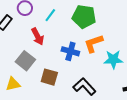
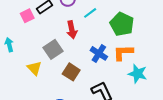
yellow triangle: (13, 84) -> (34, 68), turned 42

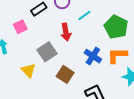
pink square: (27, 16) -> (20, 27), moved

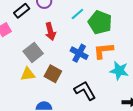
cyan line: (84, 15) -> (77, 14), moved
yellow triangle: (28, 70) -> (28, 74), moved, turned -49

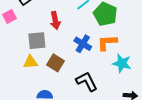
gray square: (33, 52) -> (37, 41), turned 30

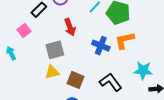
brown square: (55, 63) -> (76, 80), moved
cyan star: (122, 63) -> (143, 70), moved

